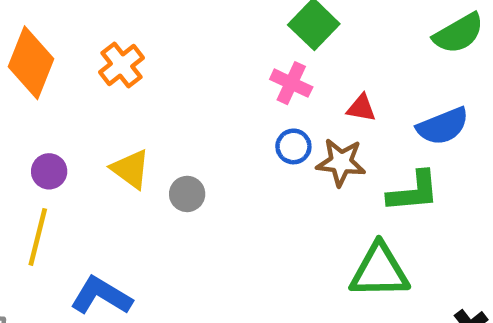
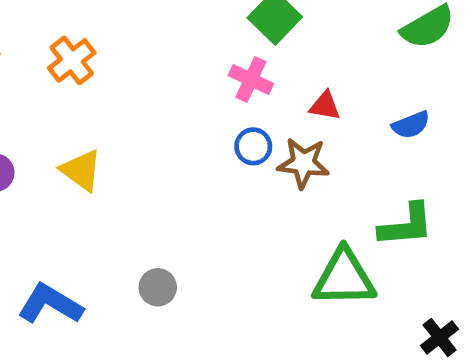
blue semicircle: (443, 126) -> (411, 125), size x0.7
green L-shape: (413, 192) -> (406, 225), moved
gray circle: (187, 194) -> (158, 287), moved

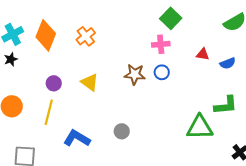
pink cross: (251, 79) -> (161, 44), turned -30
red triangle: (325, 106) -> (203, 54), moved
brown star: (303, 163) -> (135, 74), moved

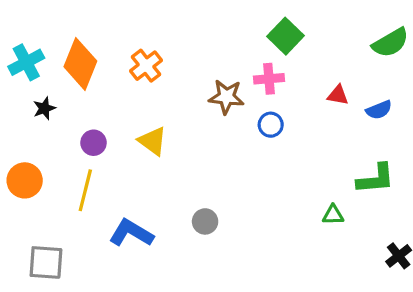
black star: (11, 59) -> (44, 108), moved
brown star: (135, 74) -> (226, 97), moved
green triangle: (200, 127) -> (333, 215), size x0.5

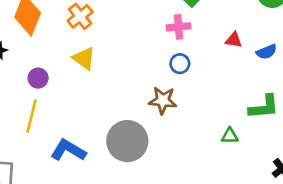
brown star: (226, 97) -> (163, 100), moved
yellow triangle: (153, 141) -> (84, 58), moved
gray circle: (205, 221) -> (127, 141), size x2.0

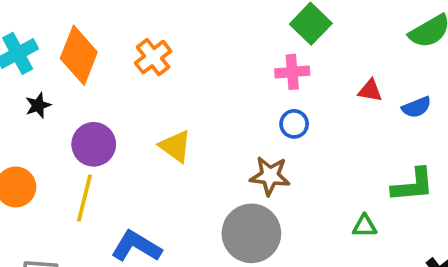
yellow triangle: (84, 58) -> (175, 146), moved
purple circle: (38, 78) -> (94, 144), size x1.5
gray circle: (127, 141) -> (251, 233), moved

